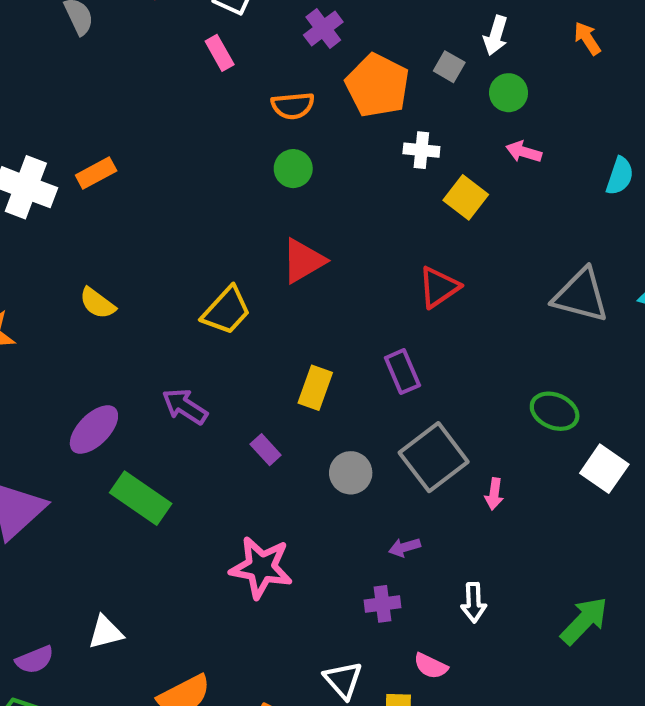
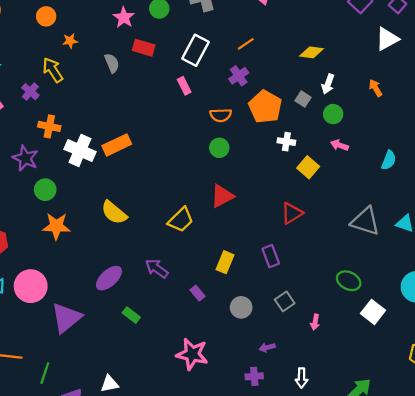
orange rectangle: (96, 173) -> (117, 145), size x1.4
yellow semicircle: (97, 303) -> (114, 213), size x1.4
gray square: (434, 457) -> (285, 301), size x0.6
green rectangle: (141, 498) -> (131, 315), size x0.6

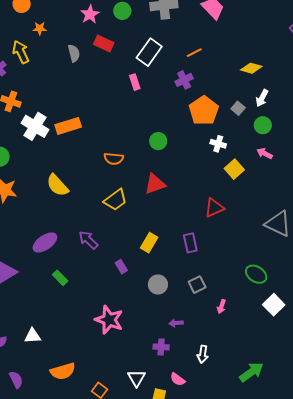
orange semicircle: (221, 115) -> (114, 159), moved

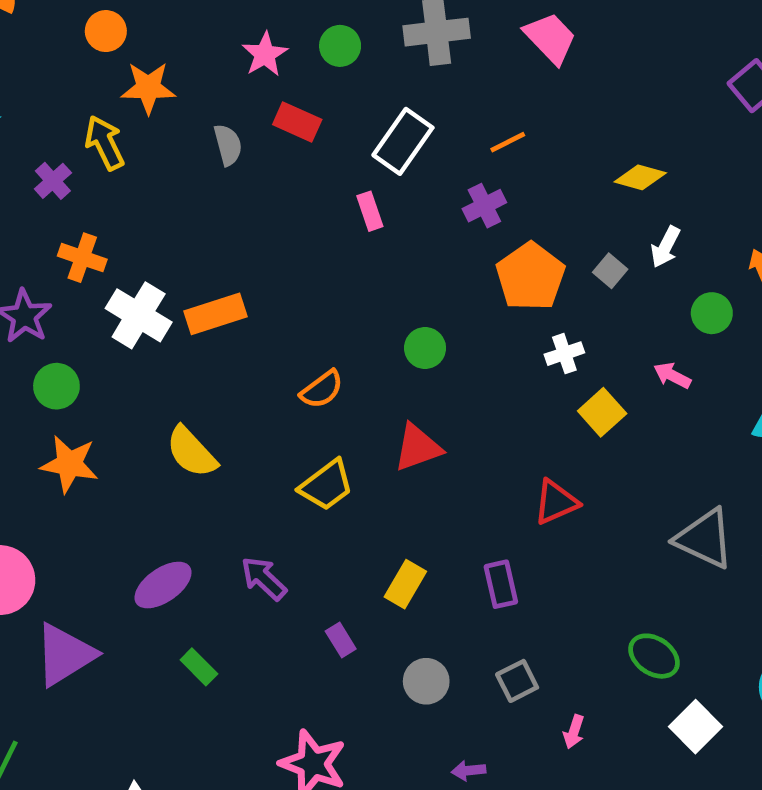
orange star: (40, 28) -> (148, 88), size x1.6
green circle: (263, 125) -> (712, 313), moved
white cross: (218, 144) -> (564, 354), turned -35
orange semicircle: (114, 159) -> (322, 389), turned -42

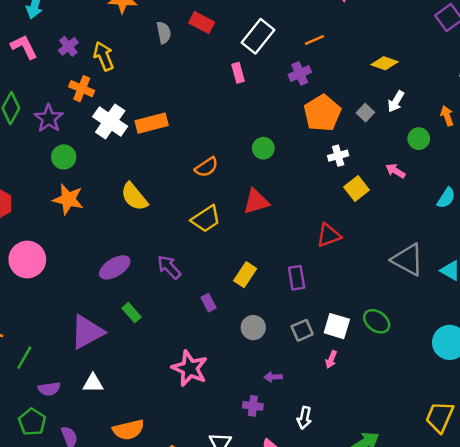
yellow arrow: (105, 143) -> (104, 56), moved
purple triangle: (65, 655) -> (87, 332), moved
white square: (695, 727) -> (337, 326), moved, turned -32

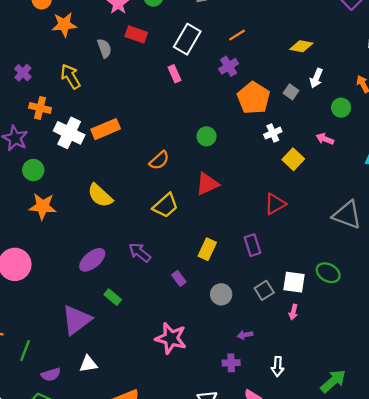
yellow arrow: (104, 56) -> (71, 76), moved

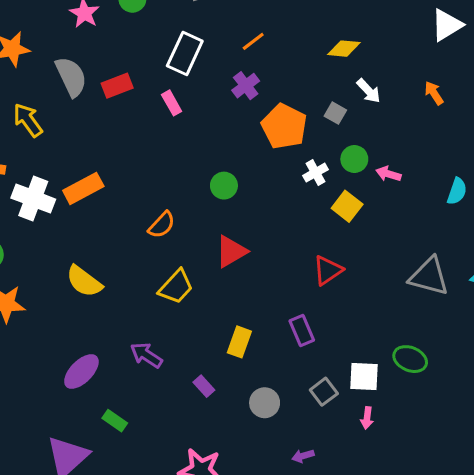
red rectangle: (136, 34) -> (117, 86), moved, turned -35
gray semicircle: (104, 48) -> (71, 77), size x1.5
white arrow: (316, 78) -> (369, 91), turned -60
green circle: (341, 108) -> (354, 159), moved

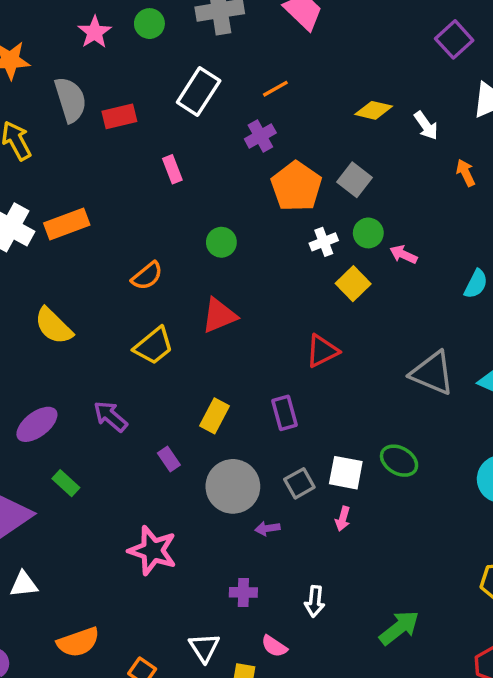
white arrow: (369, 91) -> (426, 126), moved
pink rectangle: (172, 103) -> (172, 169), moved
gray square: (335, 113) -> (355, 180), size x1.4
gray circle: (265, 403) -> (233, 486), size x1.6
purple arrow: (303, 456) -> (267, 528), moved

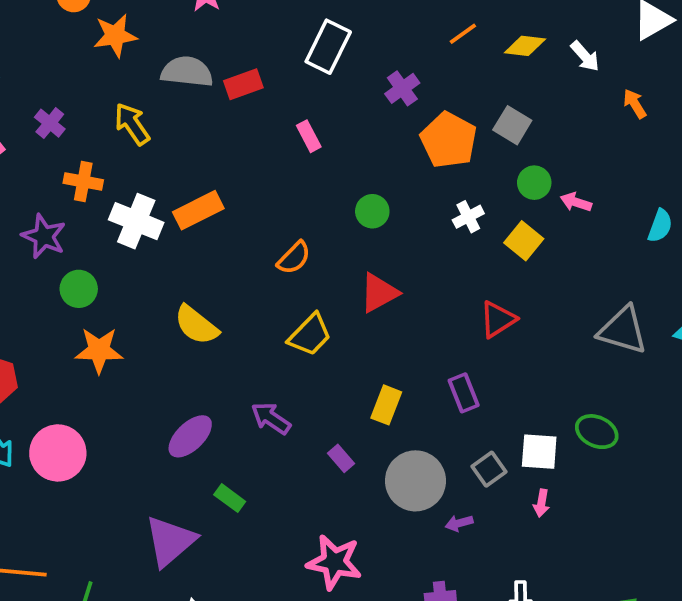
orange line: (275, 89) -> (463, 34), moved
gray semicircle: (70, 100) -> (187, 72), turned -60
white cross: (324, 242) -> (468, 217), moved

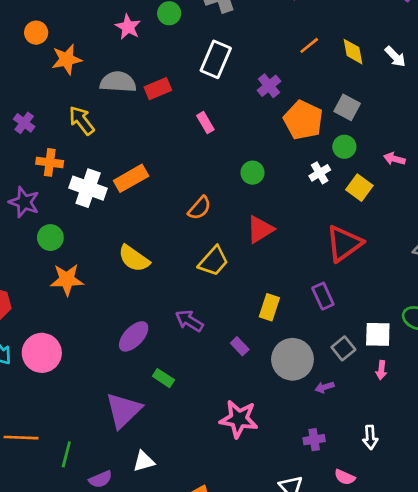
yellow diamond: (525, 46) -> (353, 52), turned 76
green circle: (534, 183) -> (344, 147), moved
red triangle: (498, 319) -> (344, 244), size x1.4

